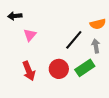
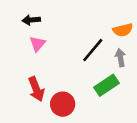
black arrow: (15, 16) -> (31, 20), moved
red circle: (59, 69) -> (63, 104), moved

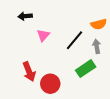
pink triangle: (38, 44) -> (43, 35), moved

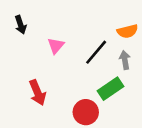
black arrow: (25, 16) -> (21, 25), moved, turned -104
red circle: (50, 84) -> (86, 112), moved

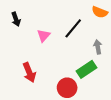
orange semicircle: (127, 31) -> (100, 12), moved, turned 35
black line: (96, 52) -> (73, 28), moved

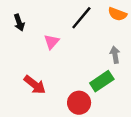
black line: (73, 28) -> (81, 18), moved
red arrow: (29, 72) -> (35, 85), turned -30

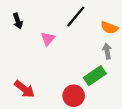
orange semicircle: (117, 14) -> (109, 28), moved
red arrow: (35, 85) -> (24, 89), moved

